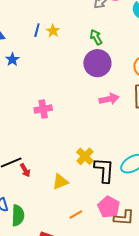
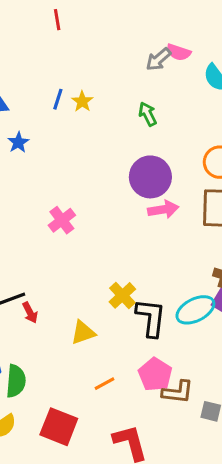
purple circle: (97, 63) -> (150, 177), moved
pink cross: (43, 109) -> (62, 220), turned -30

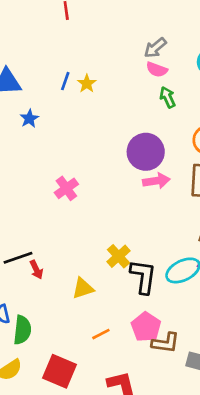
pink semicircle: (179, 52) -> (157, 70), moved
green arrow: (148, 114) -> (168, 97), moved

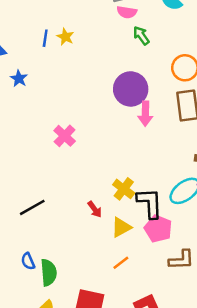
pink arrow: (156, 181) -> (145, 114), turned 110
red arrow: (36, 270) -> (95, 209), moved
yellow triangle: (83, 288) -> (121, 227), moved
pink pentagon: (146, 327) -> (158, 229), moved

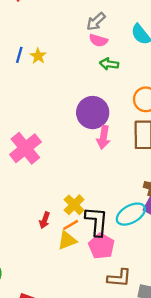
green arrow: (141, 36) -> (109, 64), turned -54
pink cross: (65, 136) -> (25, 148), size x1.5
red arrow: (95, 209) -> (45, 220), turned 49
orange line: (121, 263) -> (71, 225), moved

